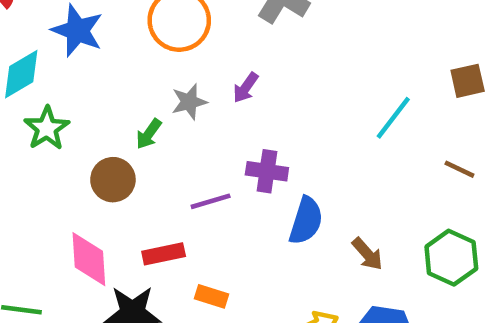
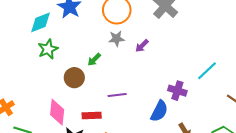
gray star: (189, 102) -> (116, 39), moved
purple cross: (267, 171) -> (177, 91), moved

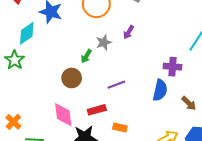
gray star: (116, 39) -> (104, 42), moved
green star: (48, 49) -> (15, 60), moved

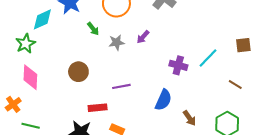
green arrow: (86, 56) -> (93, 29), moved, turned -80
purple cross: (172, 67) -> (178, 65), moved
pink diamond: (63, 115) -> (30, 77), moved

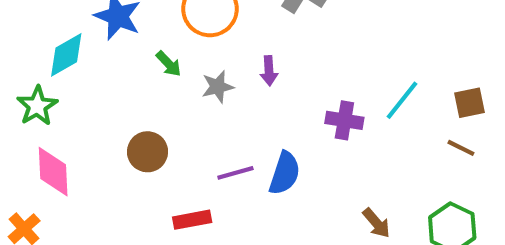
purple arrow: (143, 37) -> (269, 71), turned -40
brown square: (243, 45) -> (469, 103), moved
blue semicircle: (163, 100) -> (285, 173), moved

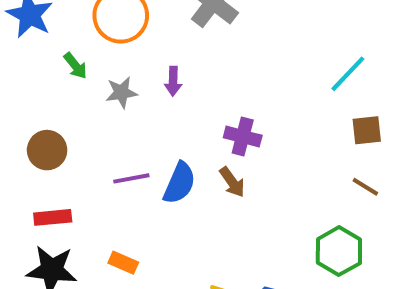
cyan line: (402, 100) -> (348, 74), moved
brown line: (461, 148) -> (365, 187), moved
red rectangle: (192, 220) -> (53, 217), moved
brown arrow: (376, 223) -> (232, 182), moved

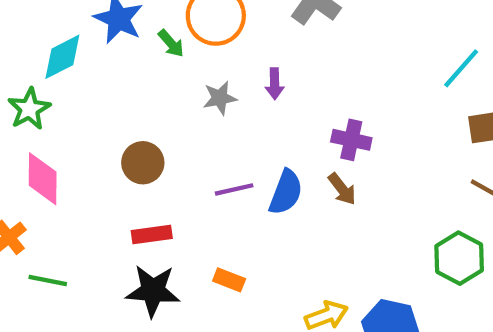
green arrow: (75, 66) -> (171, 43), moved

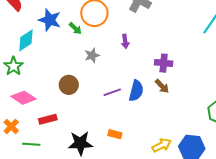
gray star: (220, 98) -> (92, 55), moved
pink diamond: (43, 179) -> (23, 98), turned -50
red rectangle: (152, 234) -> (48, 119), moved

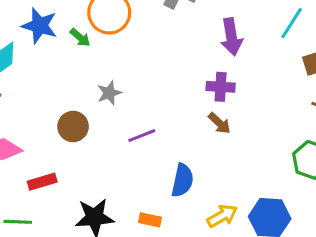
purple arrow: (125, 41) -> (231, 37), moved, size x1.6
gray star: (92, 55) -> (109, 93), moved
blue semicircle: (136, 91) -> (182, 180), moved
orange rectangle: (115, 134) -> (150, 220), moved

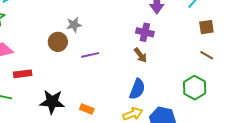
brown circle: (73, 126) -> (58, 42), moved
blue semicircle: (182, 180) -> (137, 89), moved

